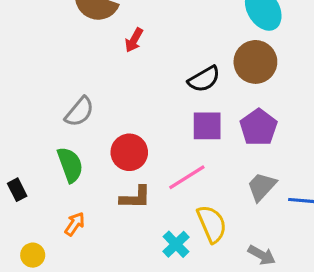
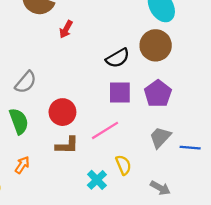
yellow semicircle: (212, 224) -> (123, 165), size x0.7

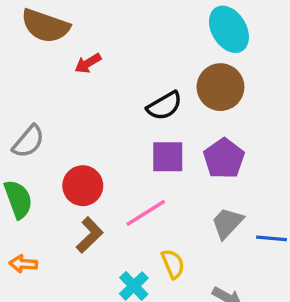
red arrow: (66, 29) -> (88, 63), turned 30
brown L-shape: (67, 145) -> (90, 235), turned -45
orange arrow: (22, 165) -> (23, 264), turned -120

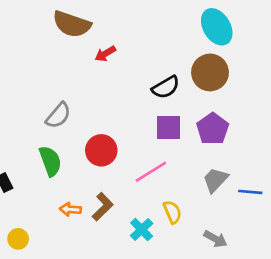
brown L-shape: (90, 235) -> (103, 207), moved
orange arrow: (23, 264) -> (70, 209), moved

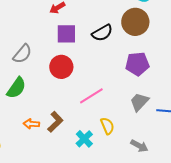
purple square: (168, 128) -> (66, 34), moved
purple pentagon: (213, 129) -> (137, 64), turned 30
red circle: (101, 150) -> (61, 67), moved
green semicircle: (50, 161) -> (16, 88), turned 55

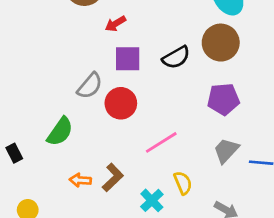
gray semicircle: (22, 54) -> (90, 86), moved

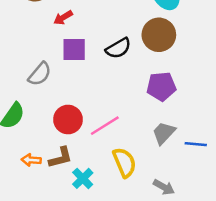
red circle: (121, 103) -> (68, 120), moved
brown L-shape: (113, 178) -> (61, 158), turned 30
yellow semicircle: (183, 183) -> (124, 162), size x1.4
cyan cross: (152, 200) -> (83, 178), moved

